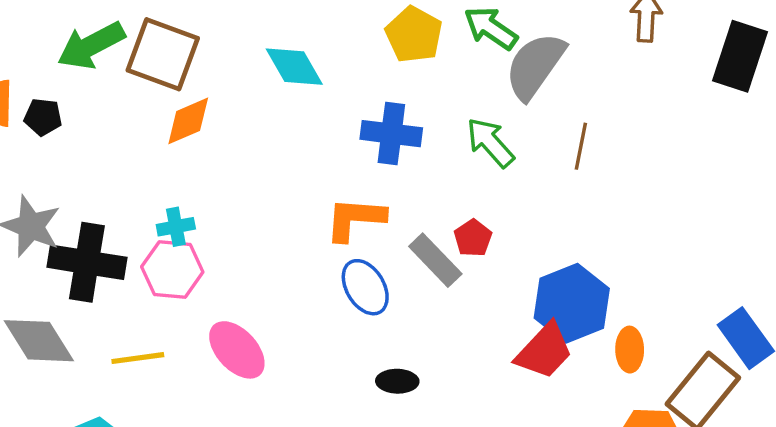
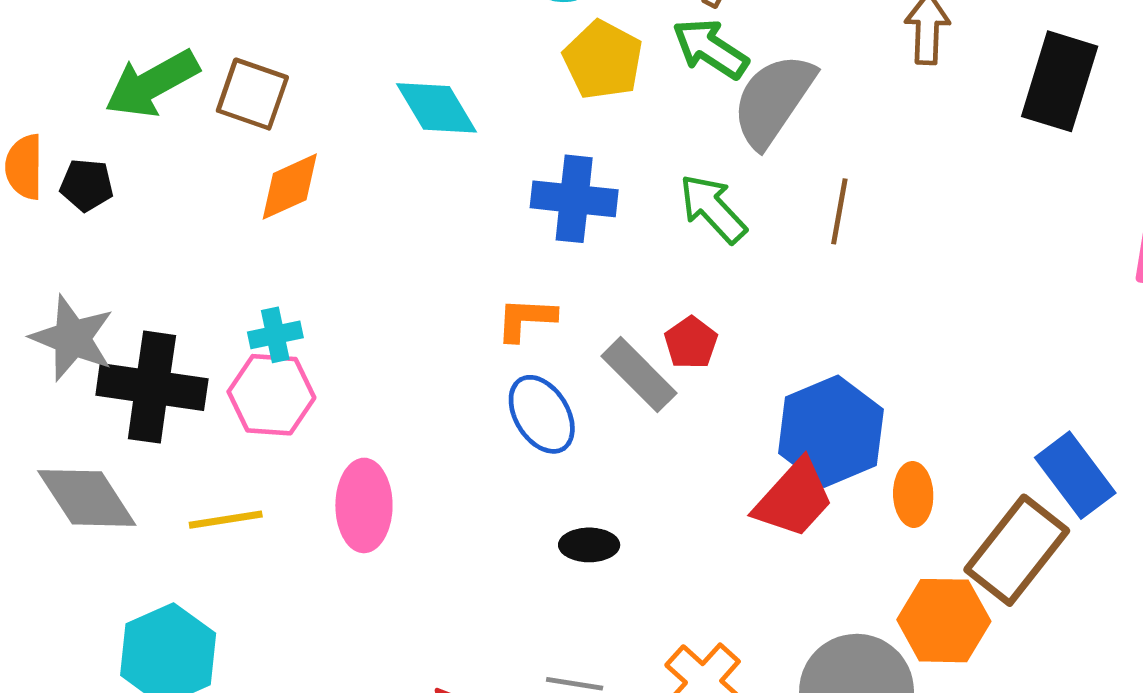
brown square: (163, 54) -> (252, 94), size x0.7
orange L-shape: (355, 219) -> (526, 319), size x0.7
pink ellipse: (237, 350) -> (364, 505), turned 44

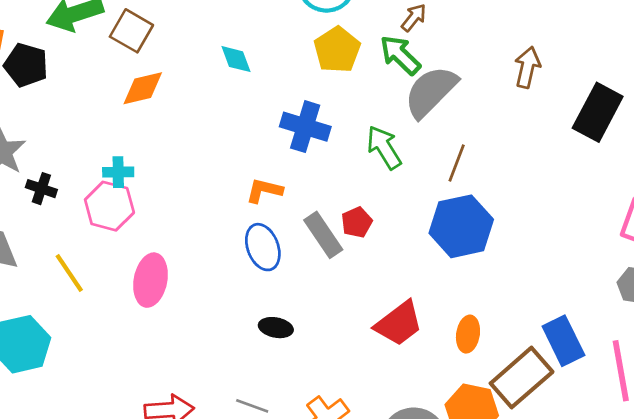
cyan diamond: (437, 108) -> (236, 59), size x0.7
black pentagon: (87, 185) -> (26, 65), size x1.4
black cross: (152, 387) -> (41, 189), size x0.5
blue hexagon: (831, 431) -> (461, 226), moved
yellow line: (226, 520) -> (69, 273), turned 54

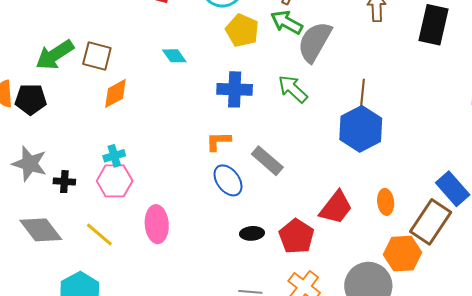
brown line: (457, 163) -> (362, 93), moved
red pentagon: (357, 222) -> (296, 236), moved, size x1.6

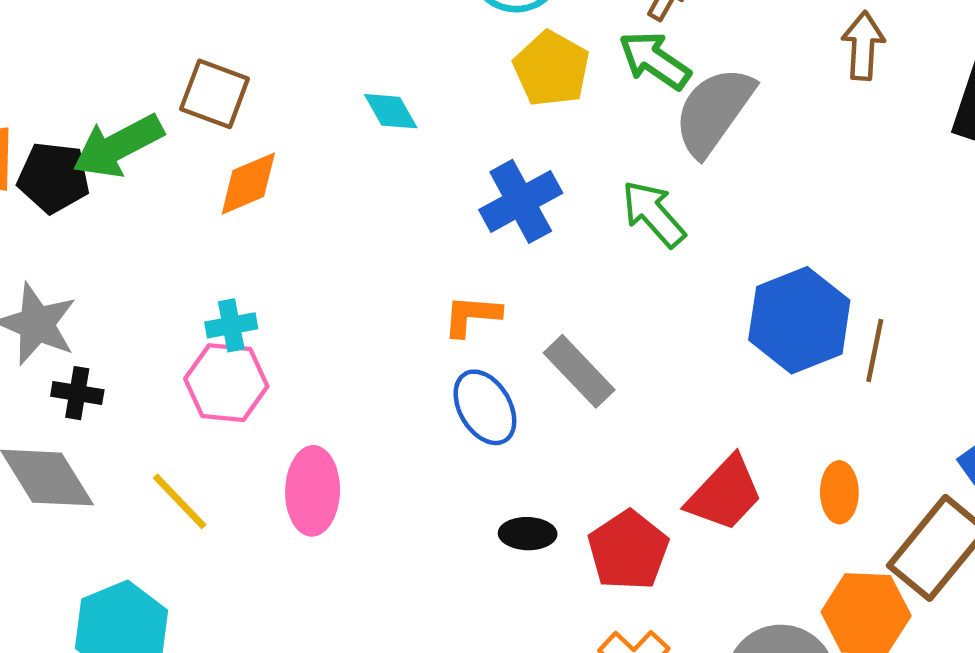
green arrow: (55, 55) -> (118, 146), moved
blue cross: (235, 89) -> (521, 201), turned -36
brown line: (362, 93) -> (875, 350), moved
black cross: (64, 182) -> (77, 393), moved

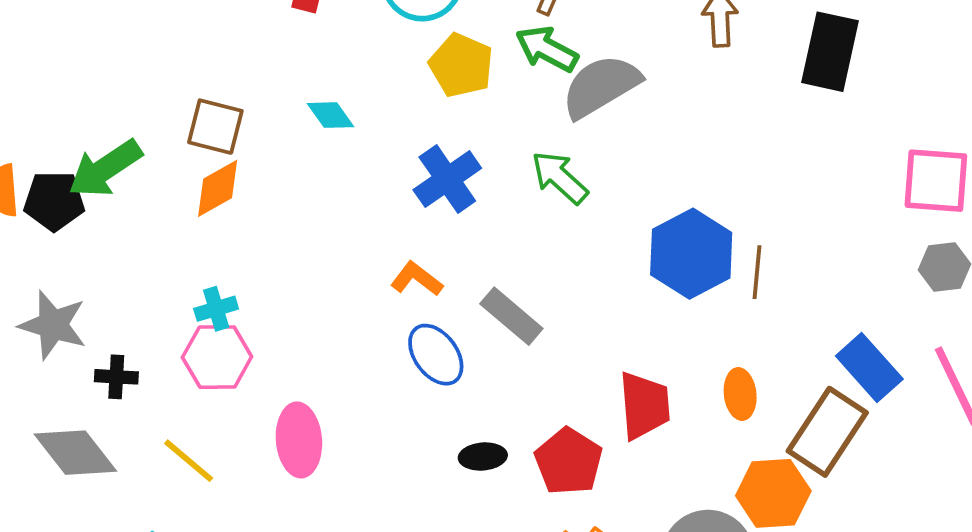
brown square: (215, 94) -> (215, 127), moved
gray semicircle: (714, 111) -> (601, 86), turned 30
orange L-shape: (472, 316) -> (417, 279), turned 39
black cross: (77, 393) -> (116, 377), moved
red trapezoid: (725, 494) -> (644, 405), turned -42

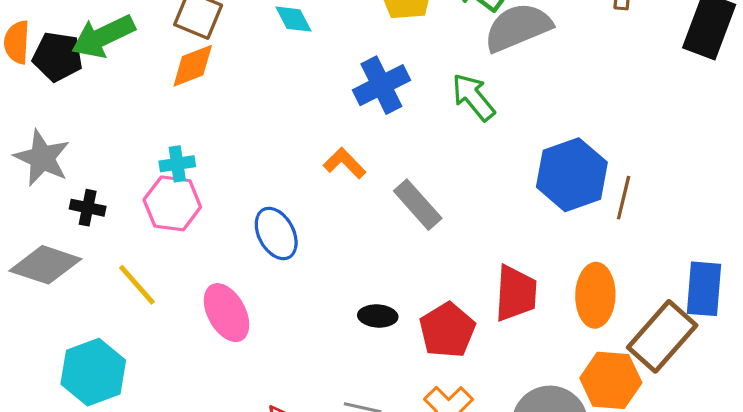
blue ellipse: (436, 355) -> (276, 233), moved
blue rectangle: (869, 368) -> (704, 289), turned 38
orange ellipse: (740, 394) -> (595, 295), size x1.5
pink ellipse: (299, 440) -> (227, 313), moved, turned -32
gray diamond: (75, 453) -> (45, 265), turned -42

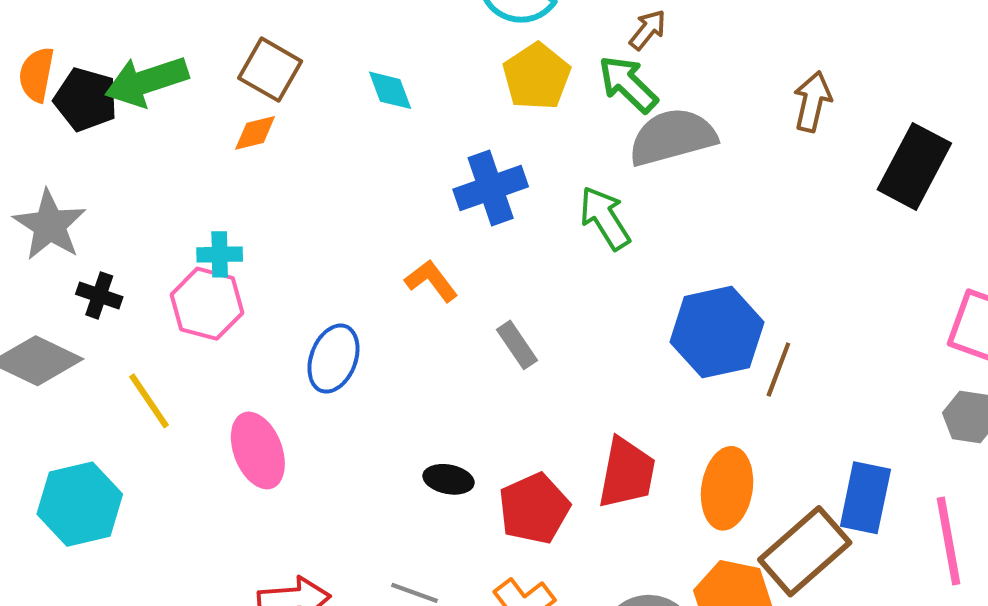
orange diamond: (193, 66) -> (255, 133), size x0.7
gray rectangle: (418, 205) -> (517, 345), size x0.7
blue ellipse: (276, 233) -> (333, 359), turned 42

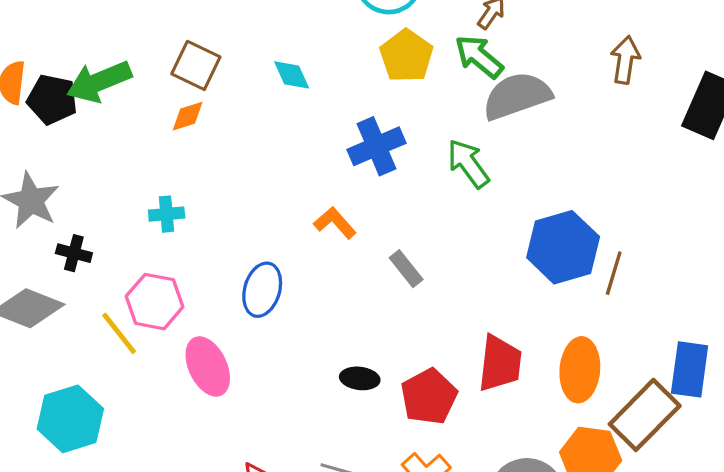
pink hexagon: (207, 304) -> (155, 302), moved

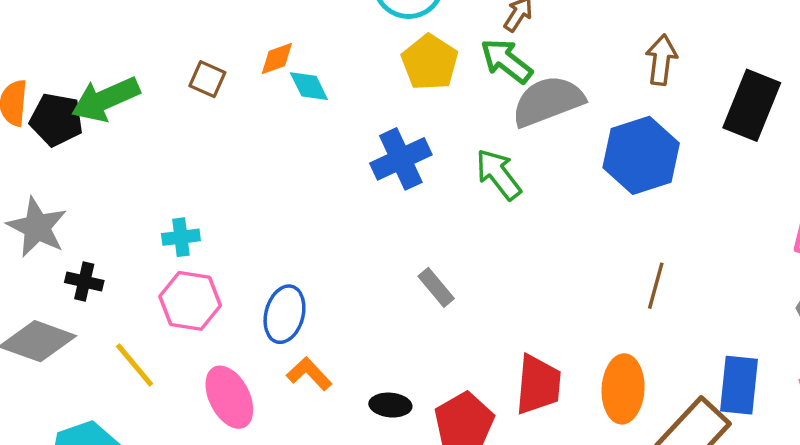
brown square: (196, 65) -> (207, 79), size x0.7
orange diamond: (188, 116) -> (277, 58), moved
orange L-shape: (335, 223) -> (309, 374), moved
blue hexagon: (563, 247) -> (641, 155), moved
pink hexagon: (155, 302) -> (190, 301), moved

